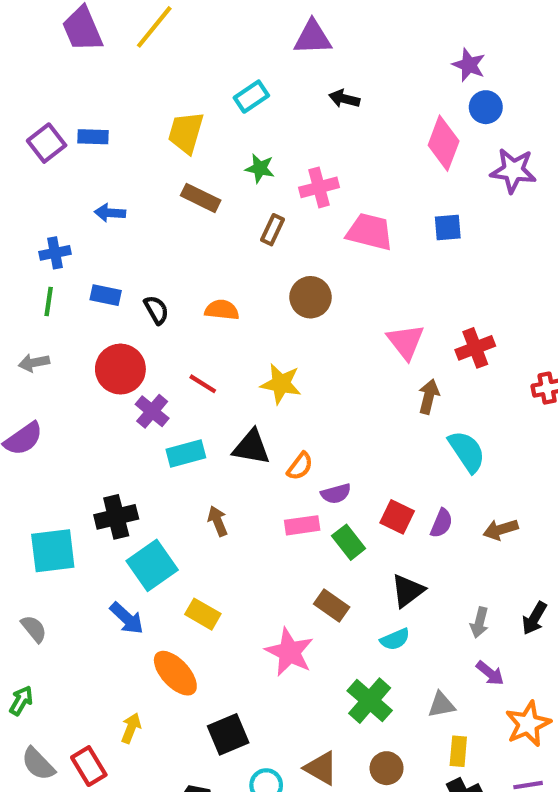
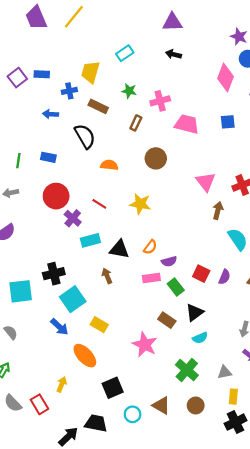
purple triangle: (313, 37) -> (172, 22), moved
blue cross: (55, 253) -> (69, 91), moved
black semicircle: (156, 310) -> (85, 136), moved, size x1.6
black triangle: (251, 447) -> (119, 249), moved
black triangle: (408, 591) -> (195, 312), moved

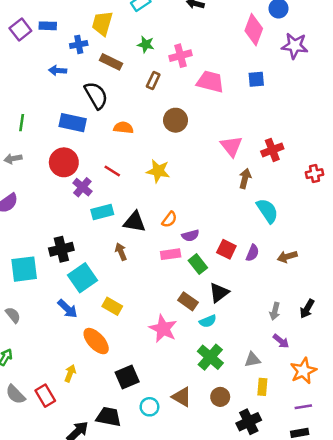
blue rectangle: (48, 157) -> (73, 123), moved, size x1.5
cyan semicircle: (200, 338) -> (208, 321), moved
black cross: (236, 422) -> (249, 422), moved

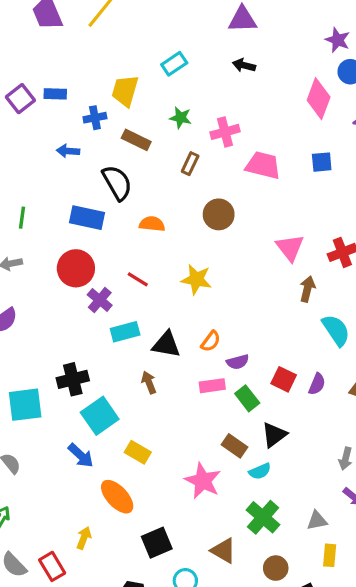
brown triangle: (182, 397) -> (223, 551), moved

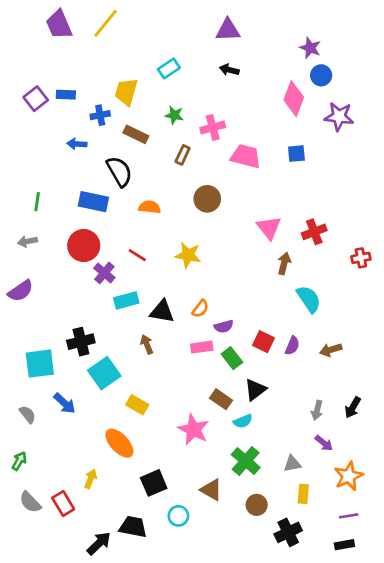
blue arrow: (81, 455) -> (65, 403), moved

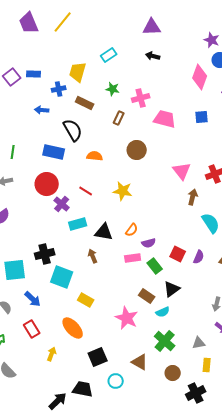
cyan square: (104, 373) -> (62, 277), turned -35
red rectangle: (63, 504) -> (32, 329), moved

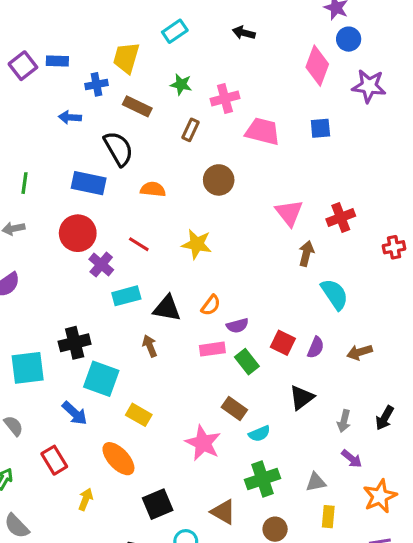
black triangle: (172, 289) -> (302, 398), moved
blue arrow: (33, 299) -> (75, 413), moved
green cross: (165, 341) -> (262, 479), turned 30

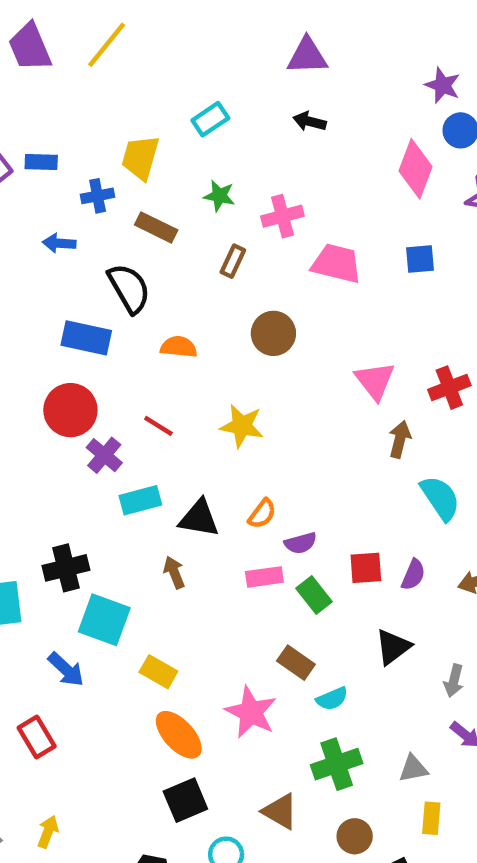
red square: (283, 343) -> (366, 568), turned -30
orange ellipse: (118, 459) -> (179, 735), moved
yellow arrow: (86, 499) -> (48, 832), moved

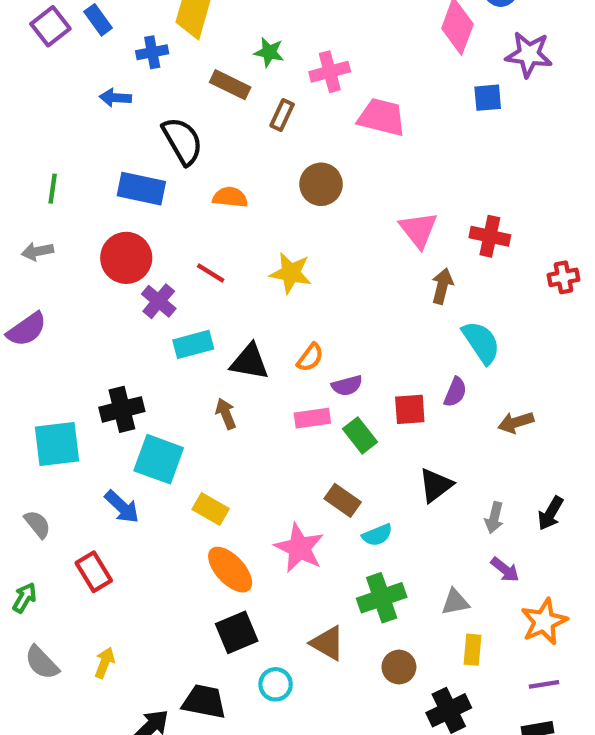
blue rectangle: (41, 162) -> (98, 20), turned 52
brown rectangle: (156, 227) -> (230, 85), moved
blue square: (420, 259) -> (488, 98), moved
red cross: (449, 388) -> (490, 236), turned 33
purple semicircle: (413, 575) -> (455, 392), moved

